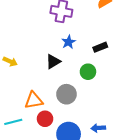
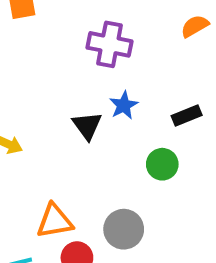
black triangle: (53, 61) -> (87, 126), moved, turned -35
gray circle: (66, 94) -> (124, 229), moved

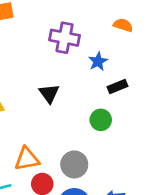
orange semicircle: (195, 26) -> (123, 25), turned 48
blue star: (124, 105) -> (98, 61), moved

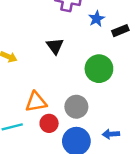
black rectangle: (117, 86) -> (120, 31), moved
green circle: (101, 120) -> (99, 69), size x1.5

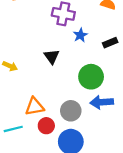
blue star: (97, 19) -> (80, 35), moved
blue arrow: (111, 134) -> (102, 102), moved, size x1.5

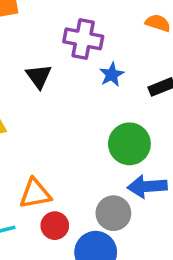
black triangle: (52, 56) -> (39, 76), moved
gray circle: (71, 111) -> (113, 213), moved

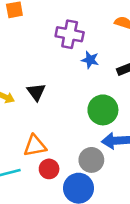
blue star: (112, 75) -> (90, 60), turned -30
black triangle: (39, 76) -> (36, 92), moved

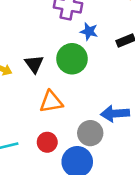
green circle: (103, 110) -> (72, 59), moved
orange triangle: (35, 146) -> (51, 102), moved

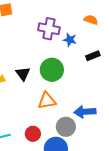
blue star: (89, 31) -> (70, 40), moved
orange triangle: (51, 102) -> (47, 101), moved

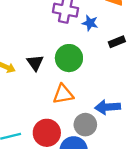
red circle: (33, 134) -> (47, 133), size x1.5

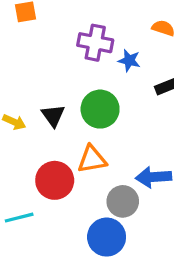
red circle: (47, 133) -> (55, 180), moved

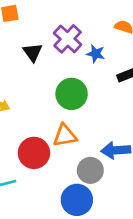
purple cross: (95, 43) -> (68, 39), turned 32
black triangle: (53, 116) -> (33, 52), moved

